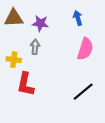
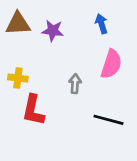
gray arrow: (35, 47) -> (75, 84), moved
black line: (83, 92) -> (108, 120), turned 55

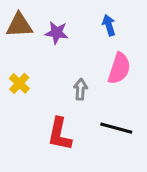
yellow cross: (18, 78) -> (19, 83), turned 36
red L-shape: (33, 110) -> (60, 134), moved

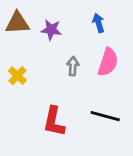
gray arrow: (80, 89) -> (73, 66), moved

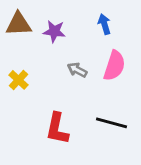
gray arrow: (73, 66) -> (77, 70), turned -66

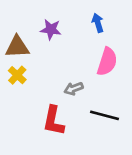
brown triangle: (19, 24) -> (17, 47), moved
gray arrow: (77, 70) -> (74, 89), moved, turned -48

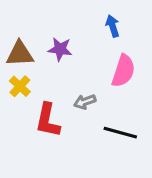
purple star: (51, 30) -> (60, 49), moved
red L-shape: (53, 121) -> (48, 120), moved

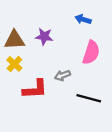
blue arrow: (113, 26) -> (83, 19), turned -56
red L-shape: (48, 120) -> (35, 89), turned -105

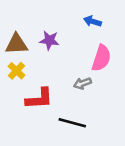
gray arrow: (62, 75) -> (82, 83), moved
black line: (89, 98) -> (72, 123), moved

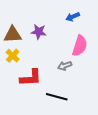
blue arrow: (92, 21) -> (73, 17), turned -40

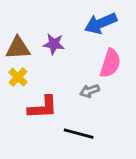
blue arrow: (73, 17) -> (101, 23), size x1.6

